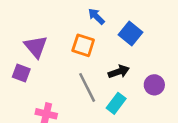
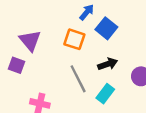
blue arrow: (96, 16) -> (87, 12), turned 84
blue square: (131, 33) -> (106, 28), moved

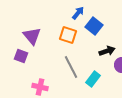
black arrow: (108, 64) -> (107, 51), moved

